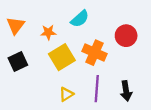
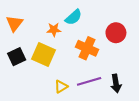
orange star: (48, 32) -> (54, 30), moved
yellow square: (62, 57) -> (43, 54), moved, turned -35
purple line: (97, 89) -> (89, 81), turned 70

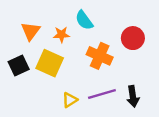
cyan semicircle: (73, 17) -> (84, 20), turned 96
orange triangle: (14, 23) -> (31, 31), moved

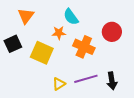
orange triangle: (31, 31) -> (26, 16), moved
orange star: (61, 35) -> (59, 33), moved
black square: (19, 65) -> (13, 44), moved

